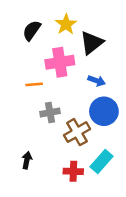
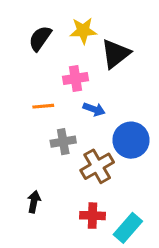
yellow star: (66, 24) -> (83, 31), turned 30
pink cross: (60, 62) -> (76, 78), size x0.7
blue arrow: (97, 81) -> (94, 109), moved
cyan rectangle: (101, 161) -> (128, 228), moved

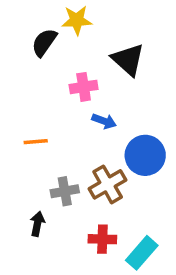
yellow star: (83, 31) -> (77, 20), moved
black triangle: (116, 54) -> (128, 60), turned -40
orange line: (43, 106) -> (36, 142), moved
gray cross: (63, 142) -> (65, 191), moved

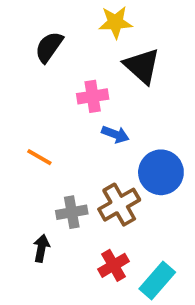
yellow star: (77, 20) -> (115, 22), moved
orange line: (36, 142) -> (39, 157), turned 35
red cross: (102, 239) -> (113, 265), turned -32

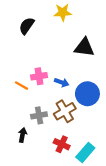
black triangle: (142, 66) -> (84, 47), moved, turned -35
pink cross: (93, 96) -> (39, 76), moved
blue arrow: (115, 134) -> (62, 82), moved
red cross: (113, 265) -> (62, 144), turned -35

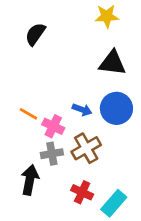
yellow star: (63, 12) -> (107, 16), moved
pink cross: (39, 76) -> (53, 126), moved, turned 35
blue circle: (87, 94) -> (116, 108), moved
black arrow: (23, 135) -> (30, 180), size x1.5

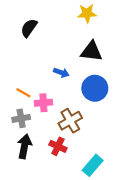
blue arrow: (82, 110) -> (61, 73), moved
pink cross: (53, 126) -> (43, 103), turned -30
gray cross: (52, 154) -> (21, 118), moved
red cross: (82, 192) -> (58, 146), moved

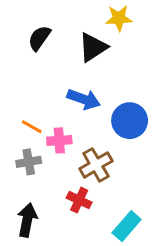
black triangle: (91, 51) -> (93, 47), moved, turned -40
blue arrow: (61, 73) -> (84, 99), size x1.5
black arrow: (24, 146) -> (27, 220), moved

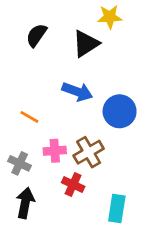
pink cross: (59, 140) -> (55, 151), moved
gray cross: (29, 162) -> (20, 163), moved, turned 35
cyan rectangle: (127, 226) -> (117, 208), turned -32

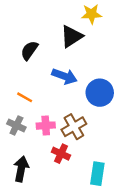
black semicircle: (36, 35) -> (29, 50), moved
gray cross: (20, 163) -> (16, 126), moved

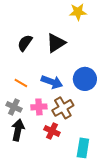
black triangle: (72, 36) -> (56, 43), moved
blue arrow: (65, 76) -> (52, 82), moved
black arrow: (21, 169) -> (18, 130), moved

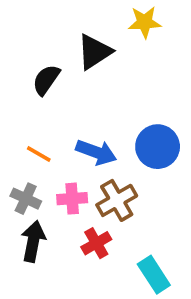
black triangle: (56, 43) -> (94, 52), moved
red cross: (52, 131) -> (96, 243), turned 35
cyan rectangle: (83, 148) -> (154, 275), turned -42

